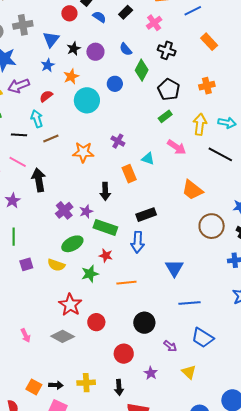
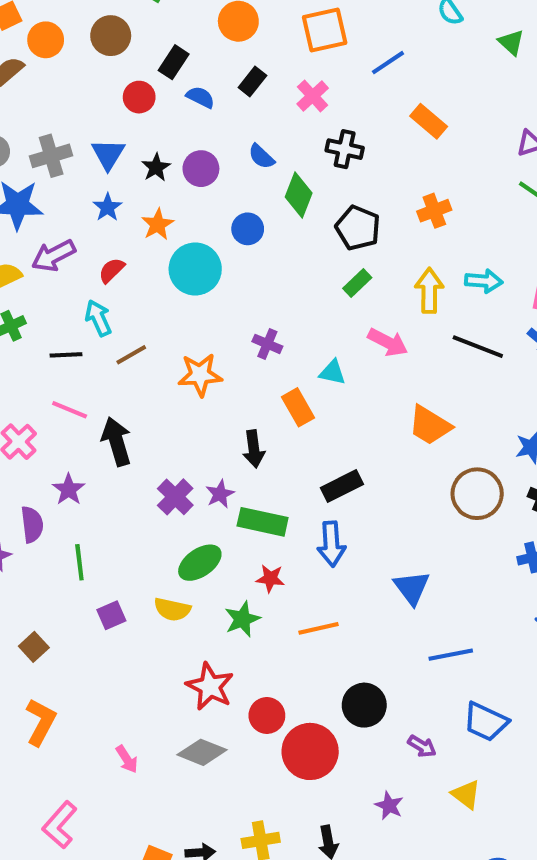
gray cross: (23, 25) -> (51, 156), moved
red circle: (124, 354) -> (310, 751), moved, size x1.4

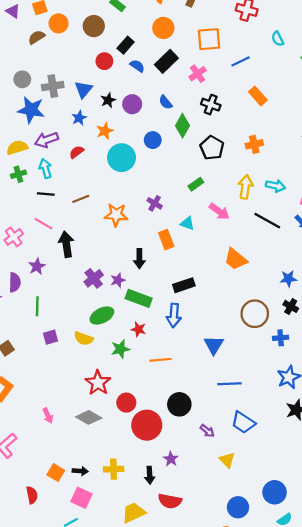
black rectangle: (252, 82) -> (166, 61), size x1.5
green rectangle: (357, 283) -> (196, 184), moved
cyan arrow: (98, 318) -> (45, 169), moved
brown circle: (477, 494) -> (255, 314), moved
purple star: (389, 806) -> (171, 459), moved

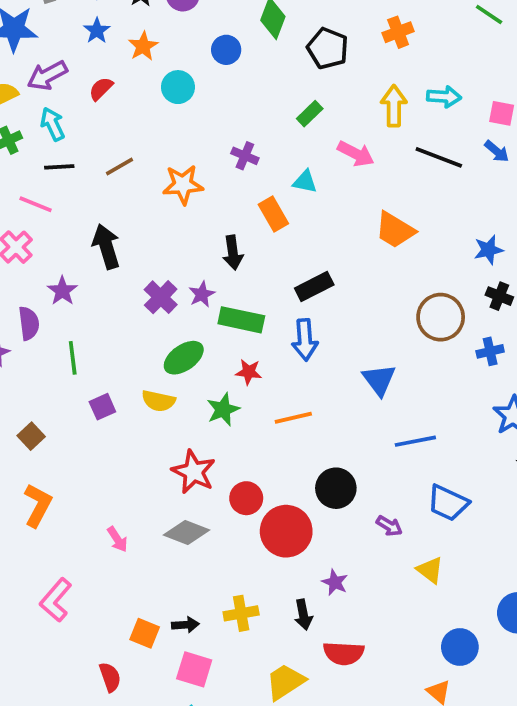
cyan circle: (122, 158) -> (178, 87), size x0.7
pink line: (43, 224) -> (36, 204), moved

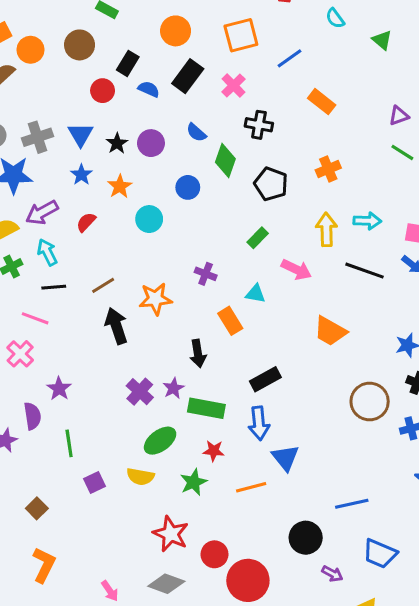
black arrow: (106, 246) -> (116, 326), moved
blue triangle: (379, 380) -> (285, 458), moved
black circle: (336, 488) -> (306, 538), moved

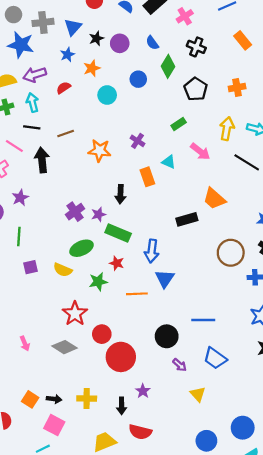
black arrow: (116, 326) -> (42, 160), moved
black rectangle: (265, 379) -> (187, 219), moved

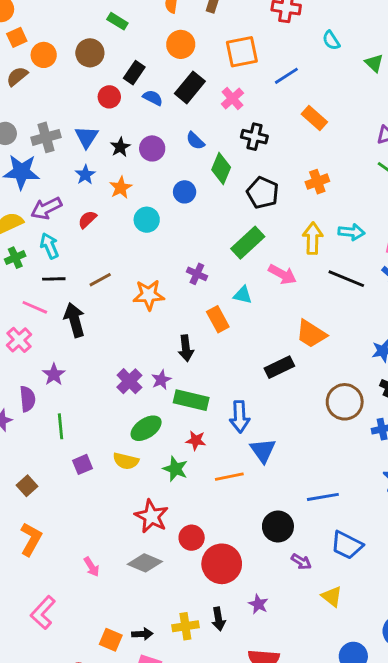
green rectangle: (179, 124) -> (248, 243), size x1.6
green star: (98, 282) -> (175, 469), turned -30
black arrow: (122, 406) -> (218, 619), moved

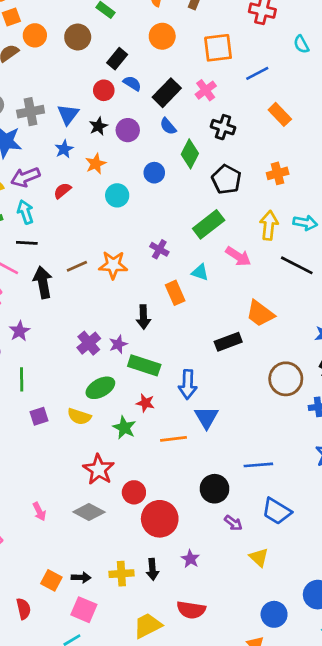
black rectangle: (190, 87) -> (167, 93), moved
red circle: (109, 97) -> (104, 90), moved
brown line: (100, 280) -> (77, 266), moved

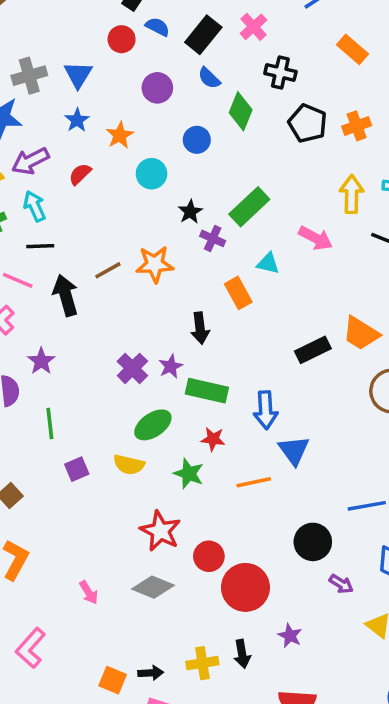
black star: (98, 126) -> (190, 212), moved
black pentagon: (226, 179) -> (308, 123), moved
green rectangle: (209, 224) -> (249, 207), moved
orange trapezoid: (260, 313) -> (361, 333), moved

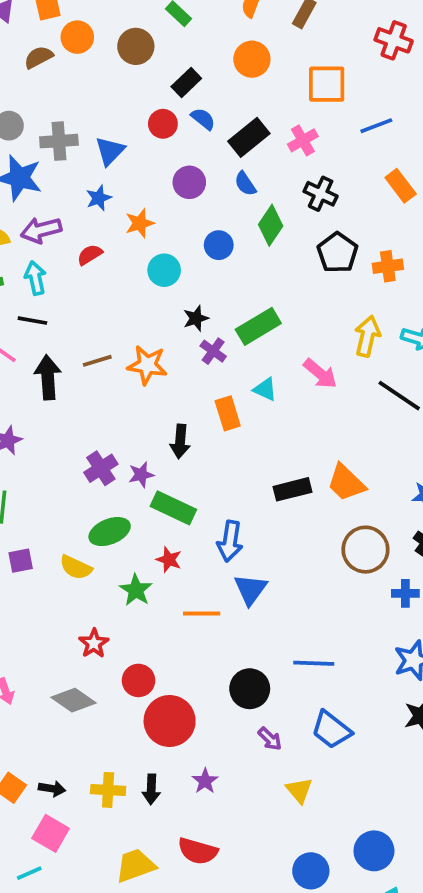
red star: (160, 531) -> (94, 643), size x0.7

